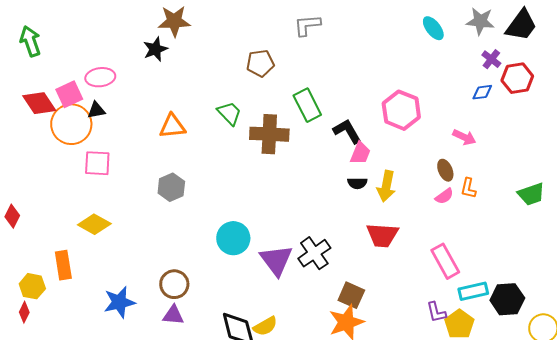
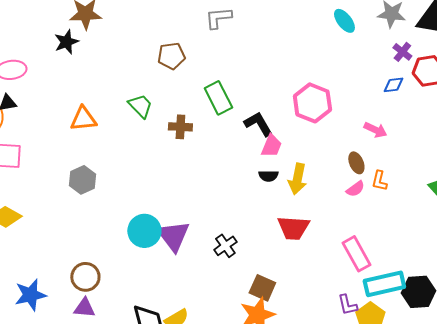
brown cross: (269, 134) -> (180, 127), size x0.6
black cross: (314, 253) -> (225, 246), size x0.7
purple triangle: (276, 260) -> (173, 236), moved
cyan rectangle: (473, 291) -> (384, 284), size x1.4

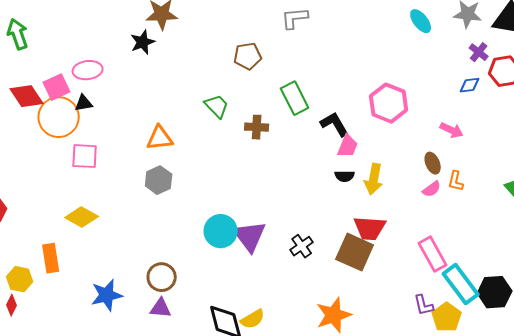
orange triangle: (83, 119) -> (160, 138), moved
cyan rectangle: (384, 284) -> (461, 284), turned 66
brown square: (262, 288) -> (355, 252), moved, size x1.4

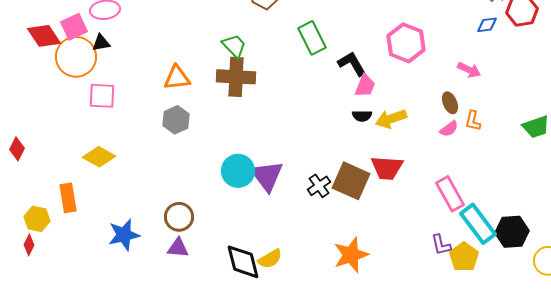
brown cross: (257, 127) -> (236, 77), moved, size x1.6
yellow arrow: (374, 179) -> (391, 119), turned 60
brown square: (355, 252) -> (351, 181), moved

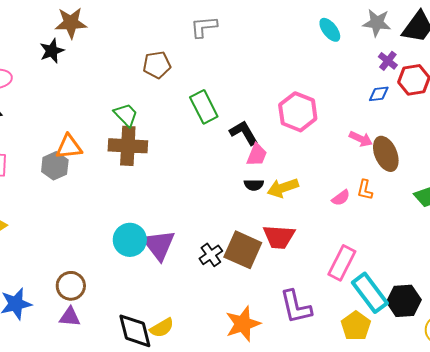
brown ellipse: (450, 103) -> (386, 154), moved, size x1.6
gray hexagon: (176, 120) -> (55, 166), moved
pink rectangle: (450, 194) -> (342, 263), turned 56
purple L-shape: (441, 245) -> (296, 307), moved, size x1.6

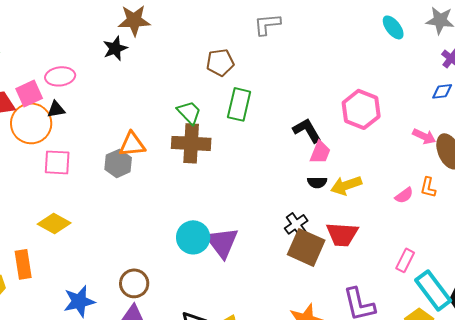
green rectangle: (204, 107) -> (239, 104), moved, turned 40
black cross: (211, 255) -> (296, 224), moved
pink rectangle: (342, 263) -> (405, 260), size x0.7

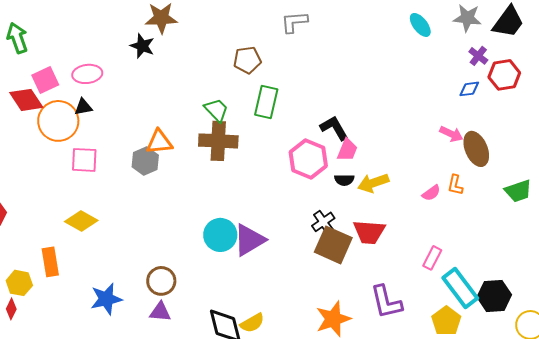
black star: (115, 48) -> (142, 46), turned -30
pink square: (29, 93) -> (45, 80), moved
pink hexagon: (361, 109) -> (308, 159), moved
purple triangle: (222, 242) -> (249, 240), turned 36

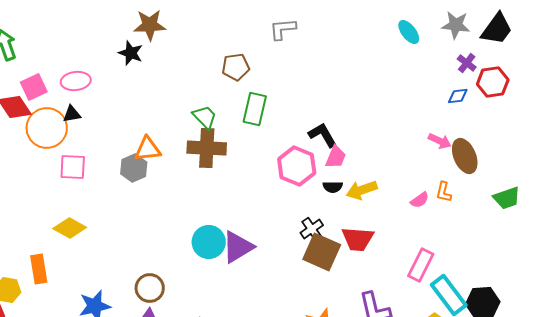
pink rectangle: (432, 258) -> (421, 265), size x1.4

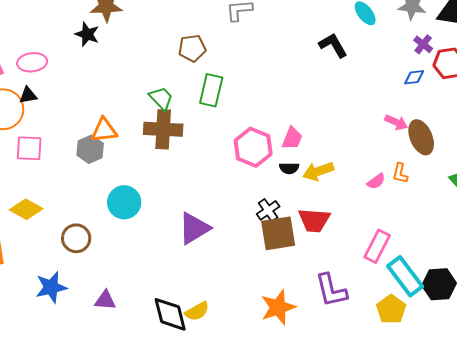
black L-shape: (323, 135) -> (333, 45), moved
cyan circle: (209, 242) -> (124, 202), moved
brown square: (322, 252) -> (278, 233), turned -33
brown circle: (150, 288) -> (76, 238), moved

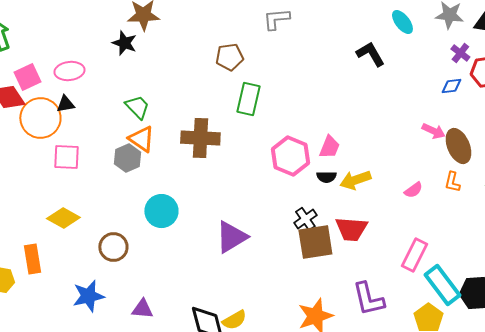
green trapezoid: (161, 98) -> (137, 107), moved
orange triangle: (104, 130) -> (141, 139), turned 40
orange L-shape: (400, 173) -> (452, 182), moved

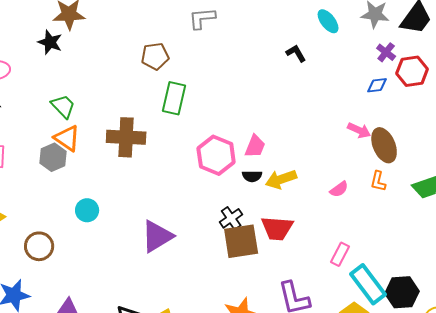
black L-shape: (370, 54) -> (296, 53), size x0.7
cyan circle: (161, 211) -> (87, 210), size x0.7
pink rectangle: (414, 255) -> (340, 254), size x0.7

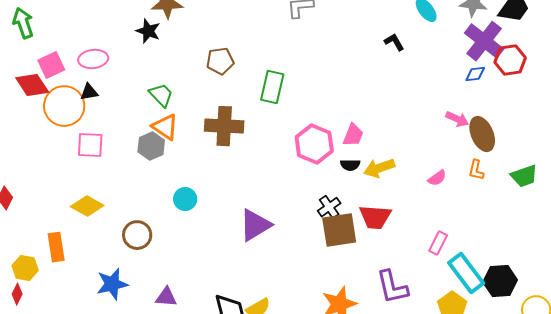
purple cross: (386, 52) -> (484, 41), size x2.0
brown pentagon: (155, 56) -> (220, 61), moved

